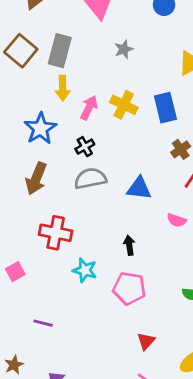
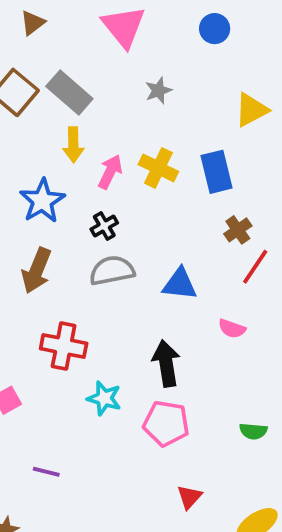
gray rectangle: (60, 51) -> (69, 92), turned -64
black arrow: (129, 245) -> (166, 363), size x1.6

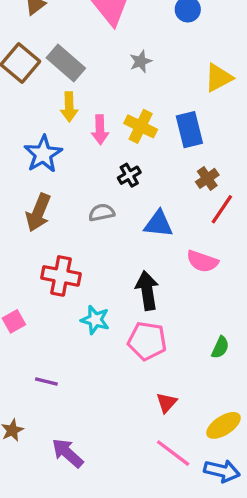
pink arrow: (110, 172) -> (100, 130), turned 152
black cross: (104, 226) -> (129, 175), moved
gray semicircle: (112, 271) -> (102, 213), size x0.7
pink semicircle: (232, 329) -> (202, 261), size x1.4
green semicircle: (253, 431) -> (220, 347), turned -70

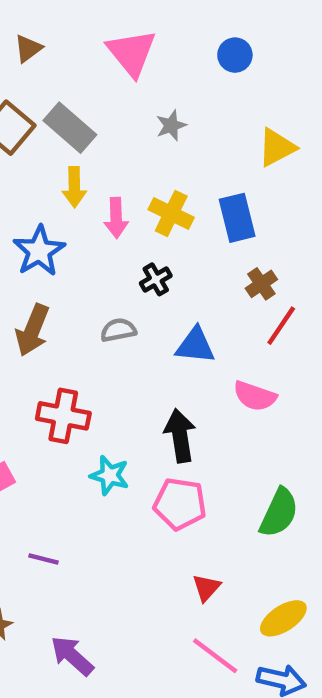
green semicircle: (220, 347) -> (279, 513), size x1.6

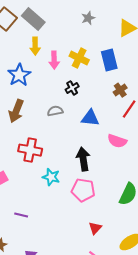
gray star: (171, 125) -> (88, 18), moved

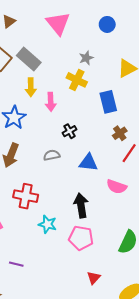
yellow cross: (79, 58) -> (77, 80), moved

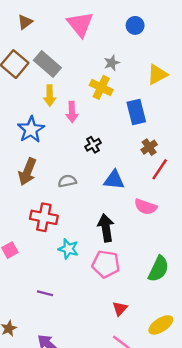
gray semicircle: (52, 155) -> (67, 181), moved
purple line: (16, 264) -> (45, 293), moved

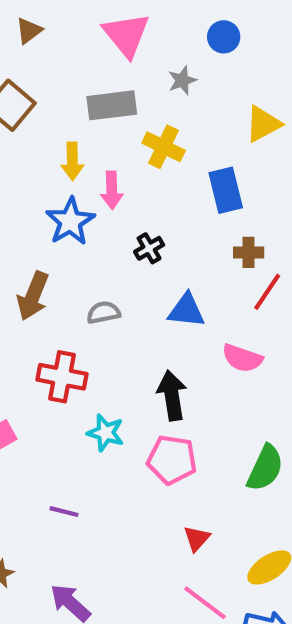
gray star: (112, 63) -> (182, 80), moved
gray rectangle: (47, 64) -> (112, 105), moved, turned -48
blue star: (31, 130) -> (70, 221), moved
brown cross: (149, 147) -> (249, 252), turned 35

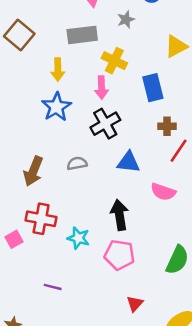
pink arrow: (112, 190) -> (101, 88), moved
black cross: (149, 248) -> (105, 124), size x1.6
brown arrow: (33, 296) -> (33, 171), moved
red cross: (62, 377) -> (41, 219), moved

